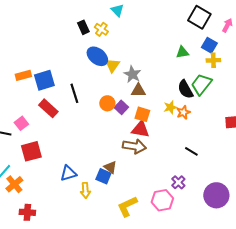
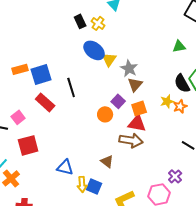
brown triangle: (138, 90) -> (135, 84), turned -49
orange circle: (107, 103) -> (105, 114), moved
orange square: (142, 114) -> (139, 108), turned -35
blue triangle: (68, 173) -> (65, 167), turned 30
blue square: (103, 176) -> (94, 186), moved

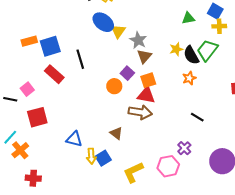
yellow star: (167, 101) -> (176, 49), moved
blue square: (94, 186) -> (103, 158), turned 35

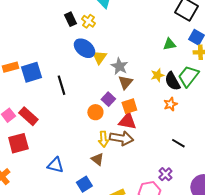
red rectangle: (54, 74) -> (28, 116), moved
yellow arrow: (91, 156) -> (103, 139), moved

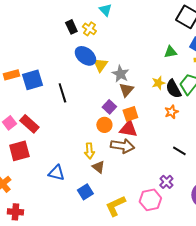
orange circle: (95, 112) -> (104, 125), moved
yellow arrow: (103, 139) -> (89, 151), moved

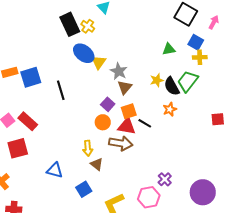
black rectangle: (71, 27) -> (70, 24), size x1.6
black line: (179, 151) -> (145, 123), moved

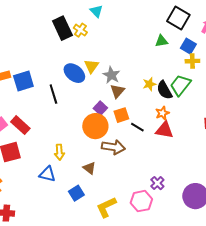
green triangle: (169, 49) -> (161, 41), moved
blue ellipse: (84, 53) -> (74, 73), moved
orange circle: (103, 122) -> (95, 126), size x1.6
red triangle: (127, 126) -> (164, 130), moved
yellow arrow: (88, 148) -> (59, 152), moved

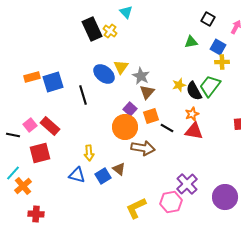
black square: (178, 18) -> (208, 19), size x0.6
purple cross: (157, 183) -> (187, 184), size x1.5
blue square: (76, 193) -> (103, 176), moved

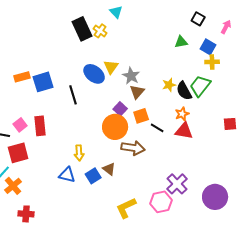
red rectangle: (50, 126) -> (40, 126), turned 42
red square: (40, 153) -> (18, 153), moved

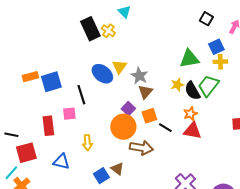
green triangle: (181, 42) -> (189, 59), moved, size x1.5
blue square: (208, 47) -> (216, 47), turned 35
pink square: (20, 125) -> (69, 114), moved, turned 32
yellow arrow: (79, 153) -> (87, 143), moved
blue triangle: (67, 175) -> (61, 162), moved

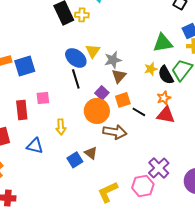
yellow cross: (108, 31) -> (82, 15), turned -32
gray star: (139, 76) -> (113, 60), turned 30
black line: (81, 95) -> (76, 79), moved

